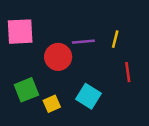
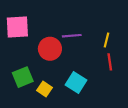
yellow line: (115, 39) -> (106, 40), moved
yellow square: (52, 104) -> (44, 89), turned -32

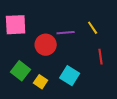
yellow line: (106, 40) -> (93, 28), moved, turned -48
green square: (23, 77) -> (21, 71), turned -30

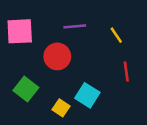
purple line: (66, 33) -> (75, 26), moved
yellow square: (41, 82) -> (61, 108), moved

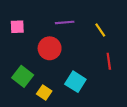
pink square: (20, 31) -> (17, 27), size x0.6
yellow square: (61, 108) -> (44, 92), moved

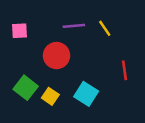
yellow line: (100, 30) -> (105, 28), moved
yellow square: (44, 92) -> (50, 96), moved

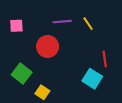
cyan square: (86, 94) -> (92, 79), moved
yellow square: (50, 96) -> (42, 92), moved

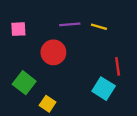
yellow line: (88, 24) -> (99, 27), turned -40

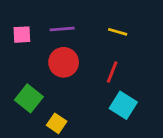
purple line: (70, 24) -> (62, 29), moved
red line: (118, 66) -> (112, 72), moved, turned 30

